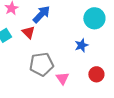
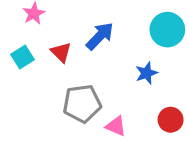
blue arrow: (41, 14) -> (100, 36), moved
pink triangle: (62, 78) -> (116, 126), turned -32

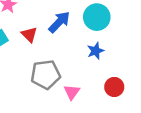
cyan circle: (167, 30) -> (97, 17), moved
pink triangle: (116, 126) -> (72, 92), turned 42

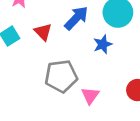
blue star: (96, 51) -> (103, 44), moved

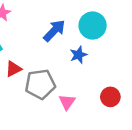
red triangle: (43, 32) -> (13, 69), moved, turned 48

